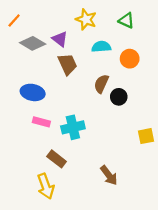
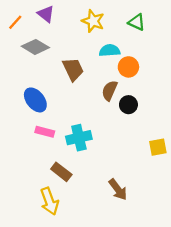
purple triangle: (60, 39) -> (46, 14), moved
orange circle: (130, 59) -> (128, 67), moved
blue ellipse: (33, 92) -> (35, 100), turned 40

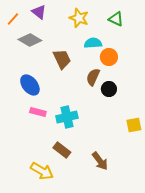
brown rectangle: (61, 172) -> (62, 150), moved
yellow arrow: (49, 201) -> (42, 171), turned -40

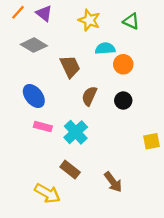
orange line: (13, 19) -> (18, 12), moved
brown semicircle: (93, 77) -> (89, 96), moved
cyan cross: (67, 117) -> (76, 132), turned -30

